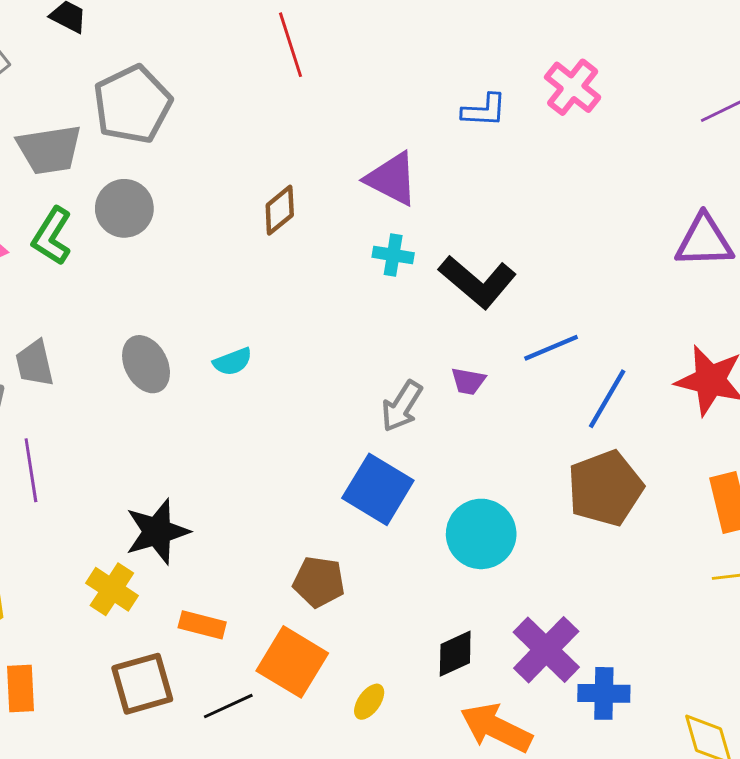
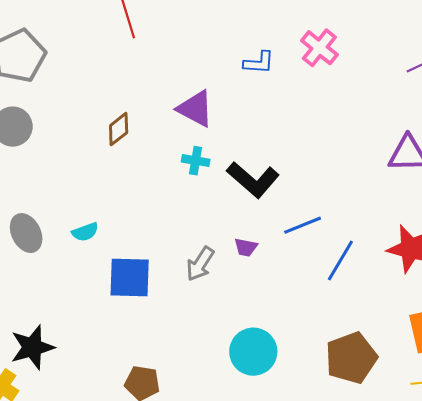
brown pentagon: (605, 488) -> (351, 358), moved
blue square: (378, 489) -> (130, 277), moved, turned -30

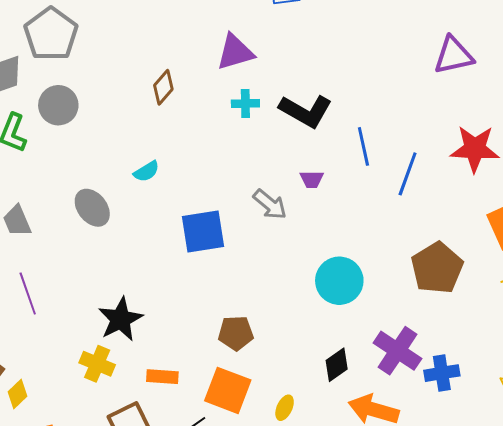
purple triangle: (195, 109) -> (235, 52), turned -33
blue line: (303, 225) -> (363, 146), turned -69
cyan semicircle: (85, 232) -> (146, 171), moved
gray arrow: (200, 264) -> (270, 204), turned -72

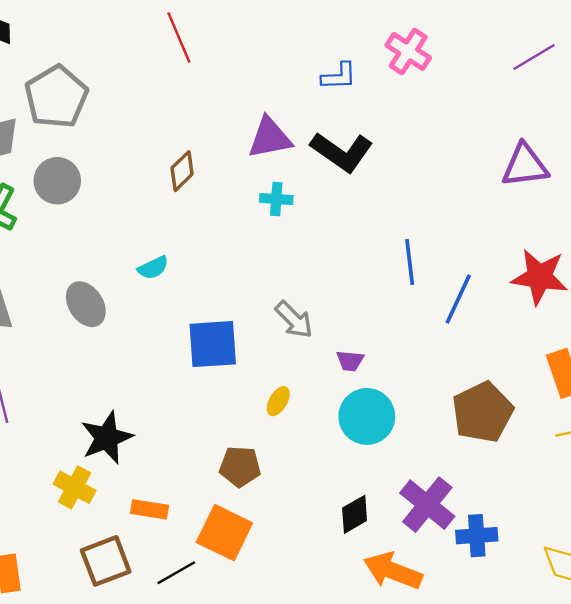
black L-shape: (306, 111) -> (342, 152), moved
purple trapezoid: (312, 179) -> (350, 361), moved
yellow ellipse: (285, 408) -> (278, 401), moved

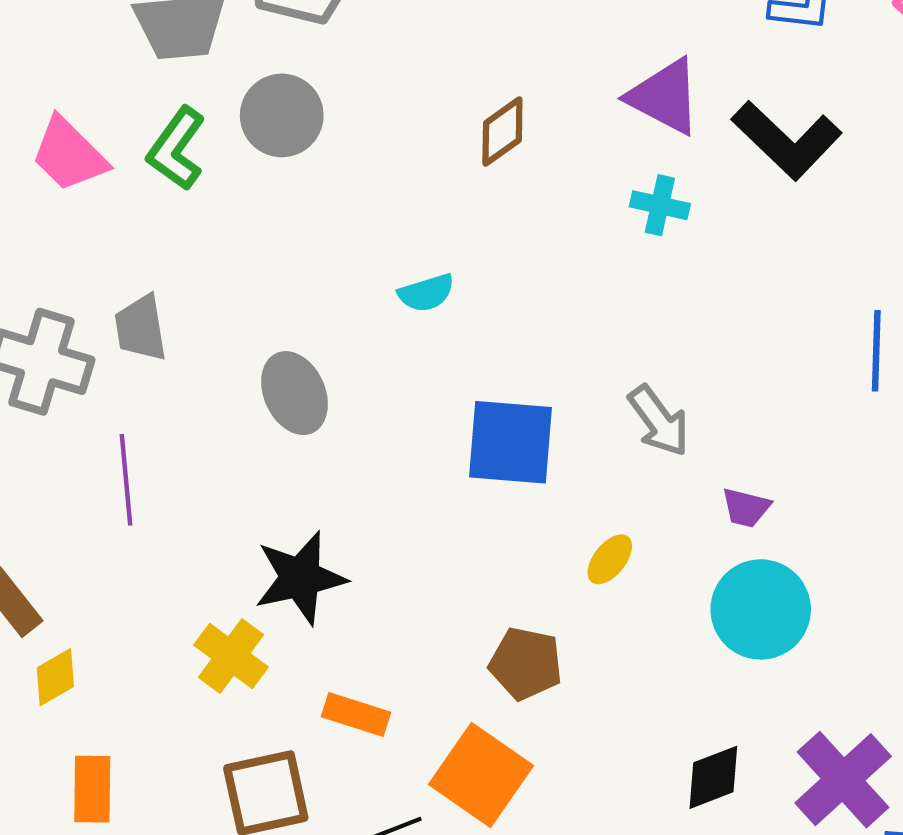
purple triangle: (270, 138) -> (665, 97), turned 30
gray ellipse: (86, 304) -> (295, 393), moved

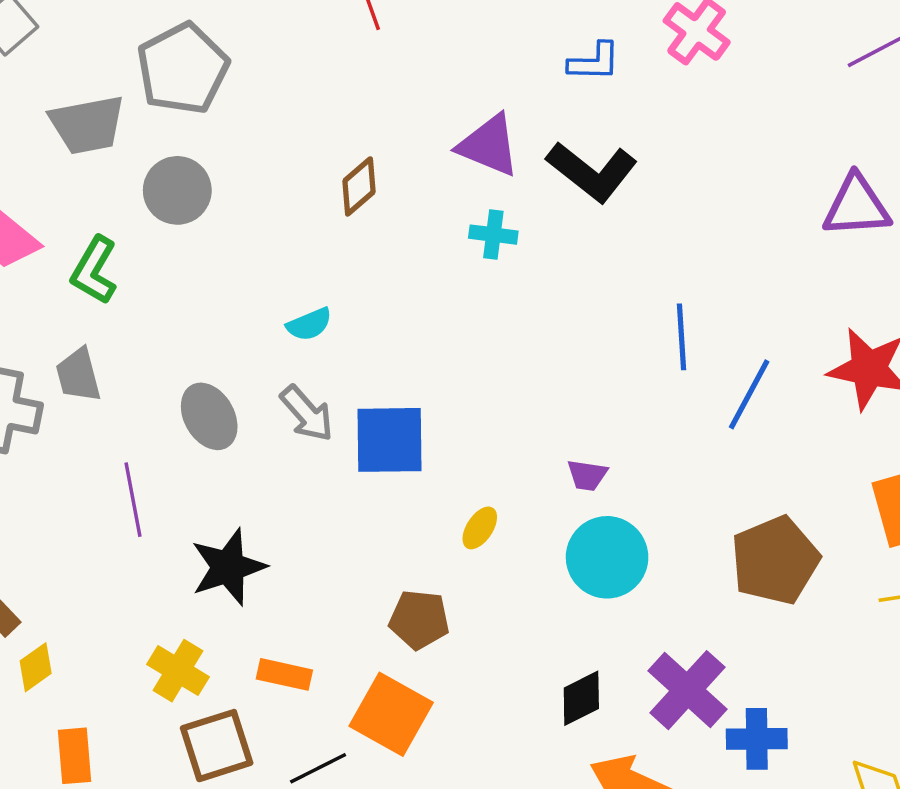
green L-shape: (176, 149) -> (94, 270), moved
gray arrow: (659, 421) -> (307, 413), moved
purple line: (126, 480) -> (133, 500), moved
yellow cross: (231, 656) -> (178, 671), moved

